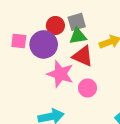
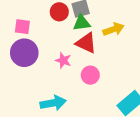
purple circle: (44, 44) -> (24, 53), moved
pink star: (60, 74) -> (63, 60), size x0.6

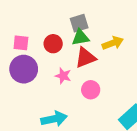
red circle: (59, 12) -> (53, 44), moved
red triangle: (86, 43) -> (86, 58), turned -45

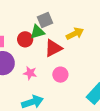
green triangle: (80, 37) -> (37, 32), moved
pink star: (63, 76) -> (30, 73), moved

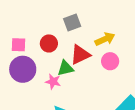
green triangle: (37, 32) -> (66, 68), moved
pink circle: (60, 75) -> (110, 61), moved

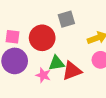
red circle: (49, 43) -> (42, 38), size x1.5
red triangle: (80, 55) -> (72, 71), moved

